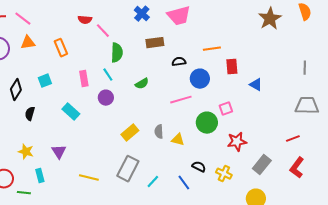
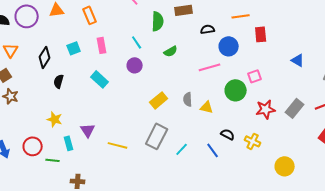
green semicircle: (117, 53) -> (158, 21), moved
pink rectangle: (84, 79) -> (102, 45), moved
blue triangle: (256, 85) -> (298, 60), moved
purple triangle: (59, 152) -> (88, 130), moved
gray rectangle: (262, 165) -> (295, 108), moved

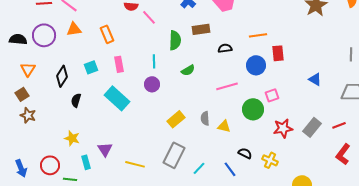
cyan line: (137, 42) -> (154, 61), turned 32
blue circle: (229, 46) -> (256, 65), moved
cyan rectangle: (100, 79) -> (117, 98), size x1.4

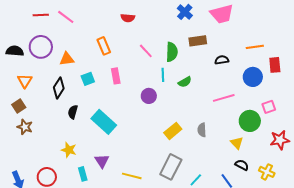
pink line: (149, 17) -> (146, 51), moved
orange triangle: (74, 29) -> (67, 59), moved
cyan line: (154, 61) -> (163, 75), moved
cyan rectangle: (117, 98) -> (104, 122), moved
yellow triangle: (224, 126) -> (237, 143), moved, turned 32

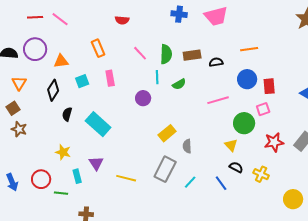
blue cross: (185, 12) -> (179, 14), turned -35
brown rectangle: (198, 41) -> (192, 55), moved
red rectangle: (275, 65) -> (269, 86), moved
gray semicircle: (202, 130) -> (187, 146), moved

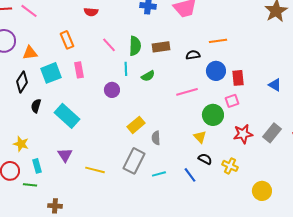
black semicircle: (216, 62) -> (193, 55), moved
cyan square: (82, 81) -> (51, 73), size x1.5
yellow star: (63, 152) -> (21, 144), moved
cyan rectangle: (77, 176) -> (37, 166), moved
cyan line: (190, 182) -> (159, 174), turned 32

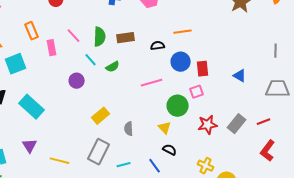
cyan line: (126, 69) -> (91, 60), turned -40
pink rectangle: (79, 70) -> (52, 48), moved
gray semicircle: (156, 138) -> (129, 129), moved
yellow cross: (230, 166) -> (206, 166), moved

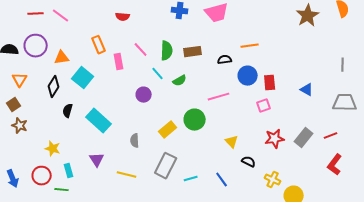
cyan square: (16, 64) -> (83, 78), turned -30
green circle: (178, 106) -> (195, 120), moved
gray semicircle: (129, 129) -> (135, 141), moved
black semicircle: (170, 150) -> (249, 162), moved

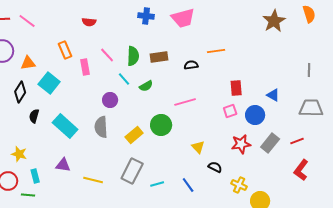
blue circle: (248, 76) -> (255, 115), moved
gray semicircle: (135, 141) -> (101, 127), moved, size x1.5
purple triangle: (97, 160) -> (63, 165), turned -49

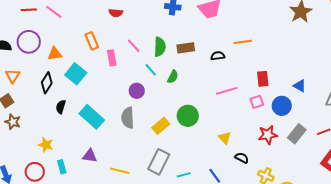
green semicircle: (146, 86) -> (173, 77), turned -32
pink line: (185, 102) -> (227, 91), moved

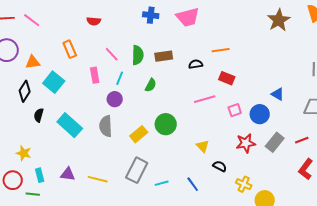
pink rectangle: (112, 58) -> (95, 75), moved
cyan line: (151, 70) -> (120, 78), moved, turned 64
red rectangle: (263, 79) -> (227, 78), moved, turned -63
purple triangle: (90, 156) -> (68, 174), moved

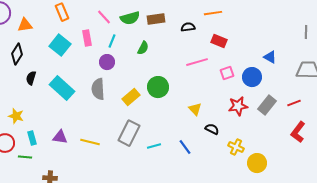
green semicircle: (138, 55) -> (130, 18), turned 72
cyan square: (54, 82) -> (60, 45), moved

